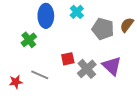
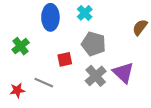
gray pentagon: (103, 29) -> (94, 44), moved
green cross: (29, 40) -> (21, 46), moved
red square: (68, 59) -> (65, 59), moved

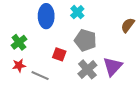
red square: (65, 59) -> (59, 54), turned 32
purple triangle: (123, 73) -> (113, 66), turned 30
red star: (17, 90) -> (19, 65), moved

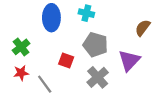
cyan cross: (77, 12) -> (86, 13), turned -32
purple triangle: (113, 66) -> (129, 60), moved
gray line: (40, 76) -> (45, 84), turned 30

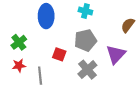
cyan cross: (86, 13) -> (85, 11), moved
gray pentagon: (95, 45) -> (85, 40), turned -30
gray line: (45, 84) -> (40, 76), turned 30

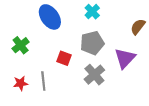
cyan cross: (85, 11) -> (92, 12), turned 32
blue ellipse: (46, 16) -> (50, 17), turned -35
red star: (19, 65) -> (21, 83), moved

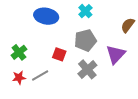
blue ellipse: (50, 17) -> (46, 16), turned -45
green cross: (21, 45) -> (19, 52), moved
gray line: (43, 81) -> (40, 76), turned 66

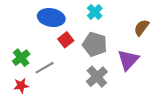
gray pentagon: (85, 40) -> (95, 44), turned 30
red square: (59, 54) -> (66, 40), moved, turned 32
gray line: (40, 76) -> (45, 68), moved

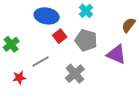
green cross: (21, 58) -> (11, 44), moved
purple triangle: (128, 60) -> (116, 54), turned -50
gray cross: (97, 77) -> (75, 74), moved

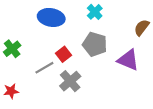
red square: (60, 36) -> (63, 54), moved
gray cross: (75, 74) -> (70, 81), moved
red star: (19, 78) -> (11, 91), moved

